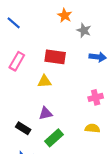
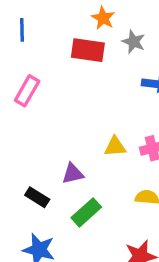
blue line: (14, 23) -> (22, 30), turned 48
red rectangle: (55, 57) -> (88, 50), moved
yellow triangle: (44, 81) -> (115, 147), moved

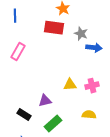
gray star: (134, 42) -> (81, 34), moved

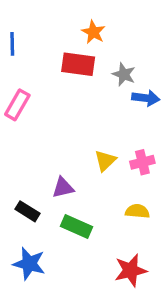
yellow triangle: (70, 85) -> (105, 161), turned -40
green rectangle: (53, 124) -> (76, 226), turned 66

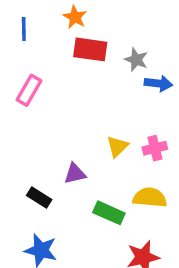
orange star: (93, 32) -> (75, 17), moved
yellow semicircle: (137, 211) -> (150, 198), size x1.4
green rectangle: (76, 226) -> (109, 213), moved

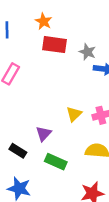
purple triangle: (75, 174) -> (44, 134), turned -35
green rectangle: (109, 213) -> (56, 162), moved

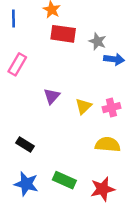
purple triangle: (44, 134) -> (52, 96), moved
green rectangle: (56, 162) -> (64, 180), moved

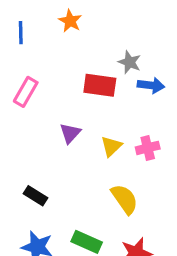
red rectangle: (63, 34) -> (100, 85), moved
yellow semicircle: (108, 144) -> (125, 199), moved, turned 50

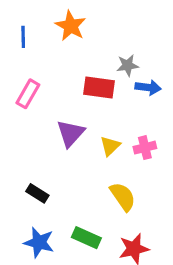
orange star: (70, 21) -> (71, 26), size x1.4
gray star: (130, 62) -> (128, 65), turned -30
purple triangle: (70, 133) -> (71, 133), size x1.4

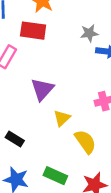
red rectangle: (99, 87) -> (33, 31), moved
yellow triangle: (110, 146) -> (62, 118), moved

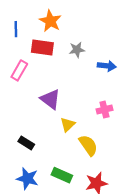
gray star: (89, 33) -> (77, 50), moved
purple triangle: (42, 89) -> (50, 99), turned -35

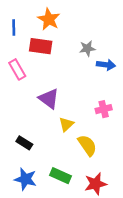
gray star: (77, 50) -> (87, 48), moved
pink rectangle: (19, 70) -> (17, 69), turned -60

